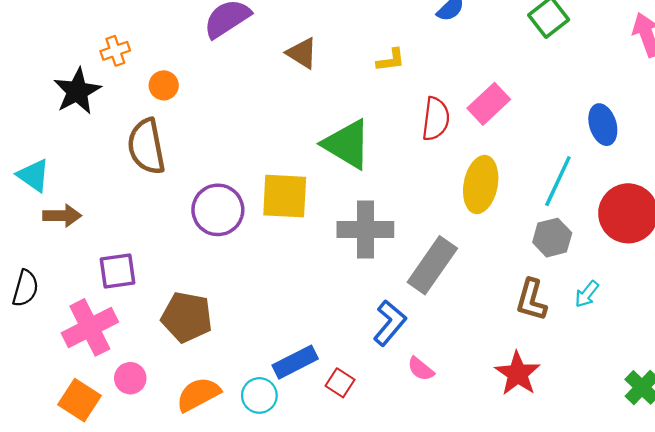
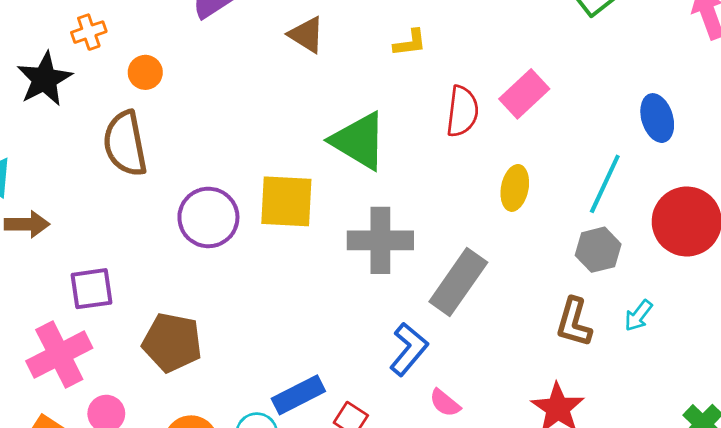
yellow ellipse: (481, 185) -> (515, 188), size x0.7

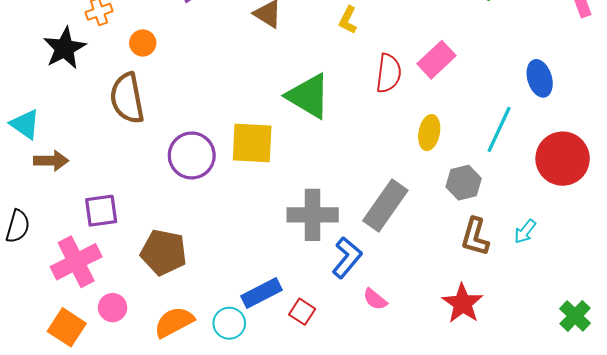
yellow L-shape: (410, 43) -> (348, 20), turned 124
gray cross: (380, 240) -> (313, 215), moved
gray hexagon: (598, 250) -> (464, 183), moved

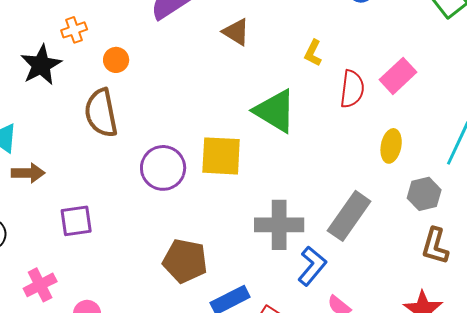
yellow L-shape: (348, 20) -> (313, 53), moved
brown pentagon: (164, 252) -> (185, 261), moved
pink cross: (76, 262) -> (40, 285), moved, size x0.7

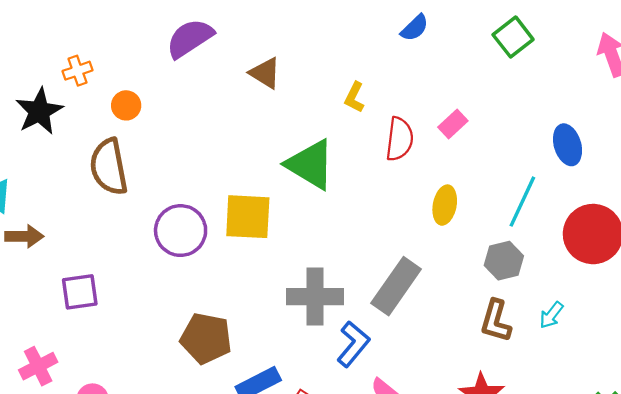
pink rectangle: (398, 76) -> (453, 124), size x0.7
gray hexagon: (424, 194) -> (504, 261), moved

